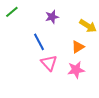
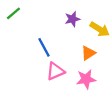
purple star: (52, 17) -> (72, 19), moved
pink triangle: (49, 63) -> (55, 71), turned 48

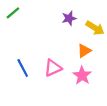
blue line: (44, 47) -> (23, 68), moved
pink star: (86, 79) -> (82, 76), turned -30

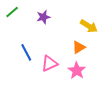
purple star: (69, 18) -> (43, 17), moved
blue line: (23, 68) -> (26, 52), moved

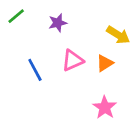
pink triangle: (49, 63) -> (72, 60), moved
pink star: (77, 71) -> (105, 107), moved

